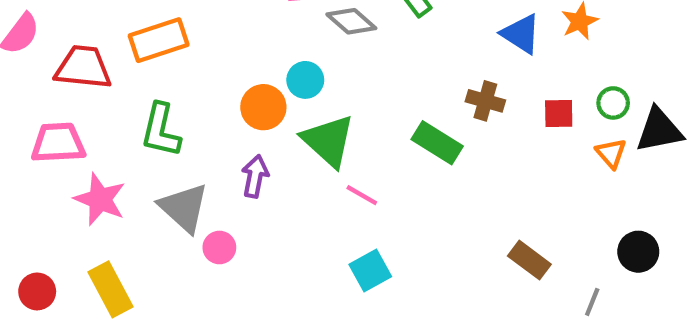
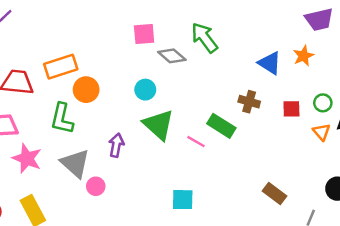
orange circle: (263, 107) -> (86, 90), moved
pink line: (362, 195) -> (196, 142), moved
cyan square: (370, 271) -> (183, 200), turned 30

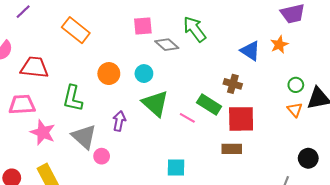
orange rectangle: (61, 67) -> (76, 30), moved, turned 56
orange circle: (86, 90) -> (109, 74), moved
red square: (291, 109) -> (241, 119), moved, size x1.8
brown rectangle: (275, 193) -> (232, 149), moved, turned -36

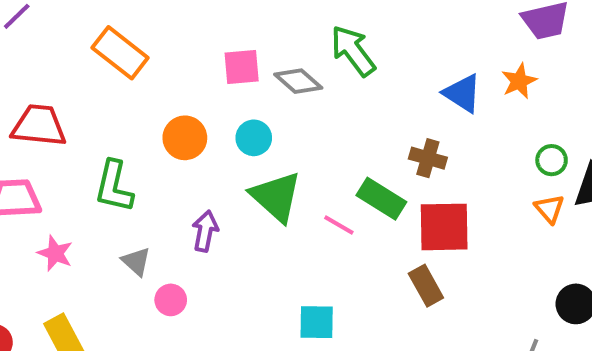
pink square: (143, 26) -> (242, 67), moved
pink star: (43, 132) -> (55, 253), size x0.7
gray triangle: (84, 137) -> (136, 261), size x0.6
brown rectangle: (232, 149) -> (426, 286), turned 60

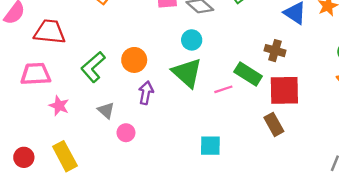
orange circle: (185, 138) -> (134, 60), moved
cyan circle: (254, 138) -> (192, 40), moved
green L-shape: (114, 186) -> (93, 67), turned 36
pink line: (339, 225) -> (223, 89), turned -48

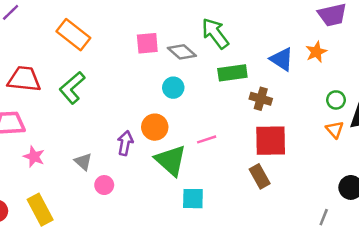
orange circle: (134, 60) -> (155, 127), moved
green L-shape: (93, 67) -> (72, 88), moved
green triangle: (187, 73) -> (171, 160), moved
green rectangle: (248, 74) -> (232, 73), moved, turned -40

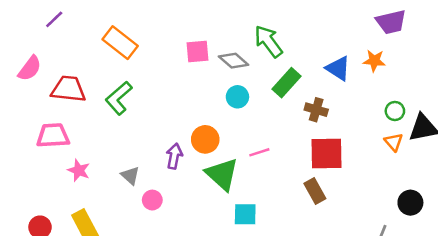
orange star: (316, 52) -> (374, 61), turned 30
green rectangle: (232, 73) -> (287, 83), turned -40
cyan circle: (173, 88) -> (237, 97), moved

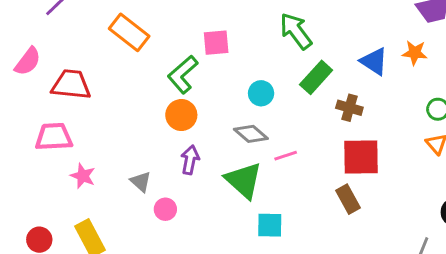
gray diamond: (234, 61) -> (251, 134), moved
green L-shape: (119, 98) -> (183, 74), moved
orange circle: (205, 139) -> (181, 115), moved

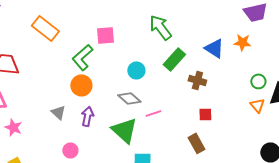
red square: (361, 157) -> (205, 114), size x0.5
gray triangle: (141, 182) -> (58, 112), moved

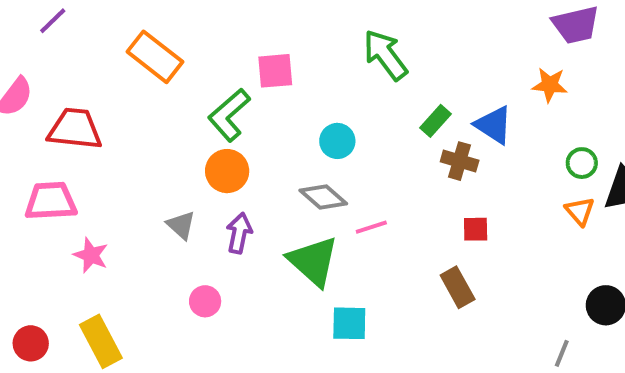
blue triangle: (214, 48) -> (494, 125), moved
green rectangle: (174, 59) -> (435, 121), moved, size x0.7

